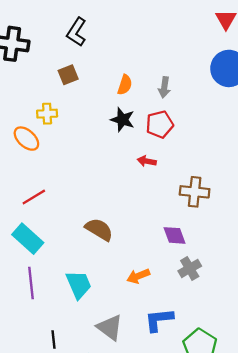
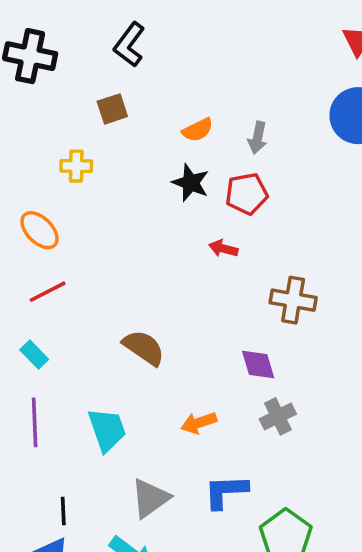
orange semicircle: (125, 85) -> (198, 130), turned 42
orange ellipse: (26, 139) -> (39, 230), moved
cyan rectangle: (28, 239) -> (34, 355), size x0.6
gray triangle: (110, 328) -> (150, 498), turned 44

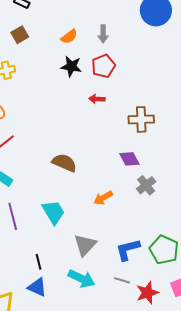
blue L-shape: (226, 492) -> (128, 250), moved

